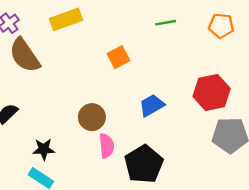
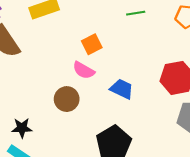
blue trapezoid: (152, 105) -> (122, 89), turned 55
pink semicircle: (107, 146) -> (84, 70), moved, turned 125

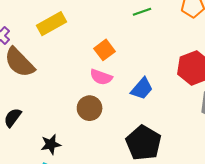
blue trapezoid: (122, 89) -> (142, 89), turned 115

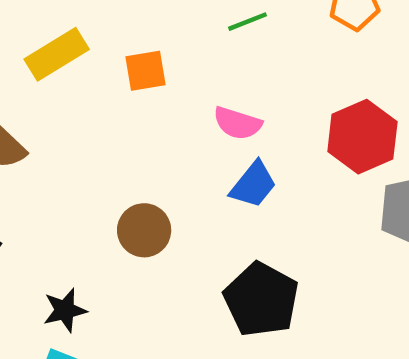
orange square: (105, 50) -> (146, 71), moved, turned 30
pink semicircle: (101, 77) -> (238, 123), moved

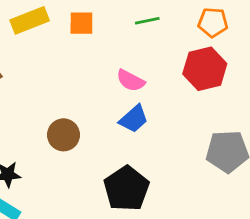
orange square: (146, 71) -> (81, 23), moved
red hexagon: (362, 137) -> (205, 69), moved

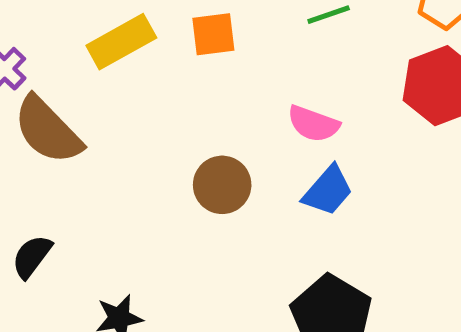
brown circle: (63, 135) -> (222, 185), moved

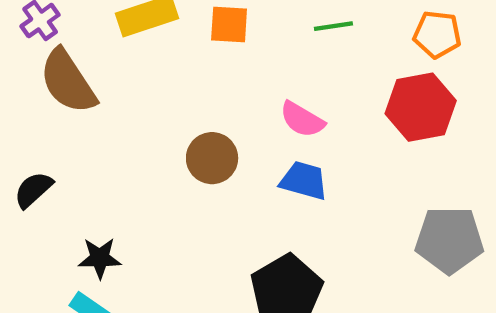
blue trapezoid: (328, 191) -> (304, 181), turned -126

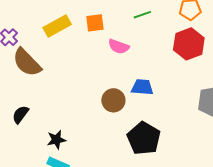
pink semicircle: (302, 119) -> (119, 46), moved
brown circle: (212, 158) -> (113, 100), moved

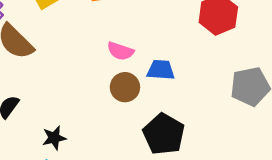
pink semicircle: (119, 46) -> (120, 51), moved

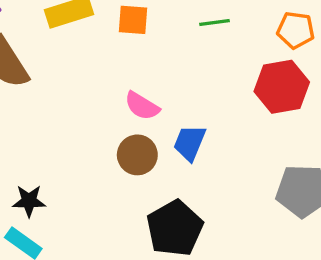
blue trapezoid: (161, 70) -> (190, 143), turned -84

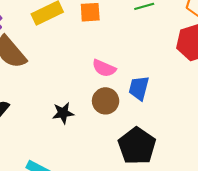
black star: (29, 201) -> (63, 113), moved

